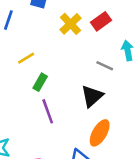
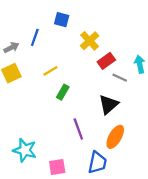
red rectangle: (101, 21) -> (106, 61), moved
purple line: (48, 111) -> (78, 129), moved

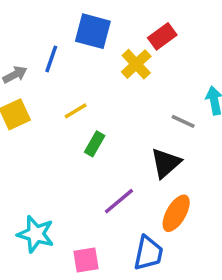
blue square: (62, 20) -> (93, 31), size x1.5
red rectangle: (106, 61) -> (162, 36), moved
purple line: (78, 129) -> (119, 201), turned 70

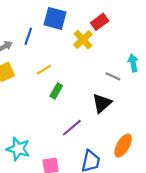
orange ellipse: (176, 213) -> (123, 146), moved

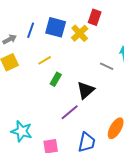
blue square: (55, 18) -> (56, 27), moved
red rectangle: (100, 22) -> (95, 17), turned -35
black triangle: (102, 103) -> (86, 90), moved

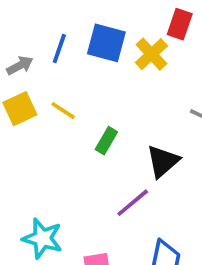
yellow line: (45, 60) -> (63, 111), moved, turned 64

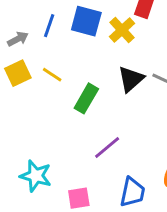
green rectangle: (106, 141) -> (86, 98), size x1.4
black triangle: (163, 161) -> (131, 79), moved

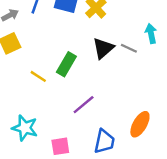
yellow line: (52, 75) -> (38, 76), moved

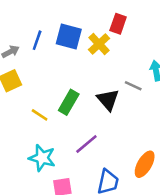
black triangle: (103, 48) -> (108, 100), moved, turned -30
cyan star: (25, 128) -> (42, 158), moved

